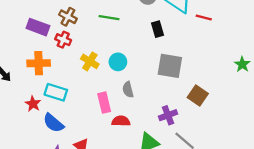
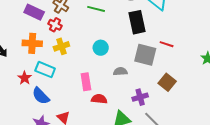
red line: (204, 17) -> (167, 44), moved
black rectangle: (157, 29) -> (137, 22), size x1.6
yellow cross: (90, 61) -> (61, 46), moved, turned 35
gray semicircle: (128, 90) -> (120, 71), moved, turned 96

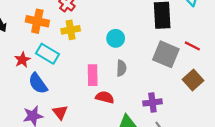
gray semicircle: (120, 71) -> (121, 68), moved, turned 88
brown square: (167, 82) -> (193, 80), moved

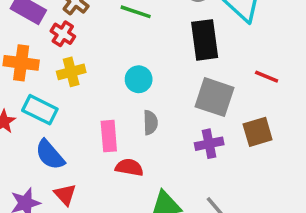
red line: (192, 46) -> (267, 77), moved
brown square: (193, 80) -> (258, 132), turned 30
blue semicircle: (38, 83) -> (50, 155), moved
purple cross: (152, 102) -> (209, 144), moved

